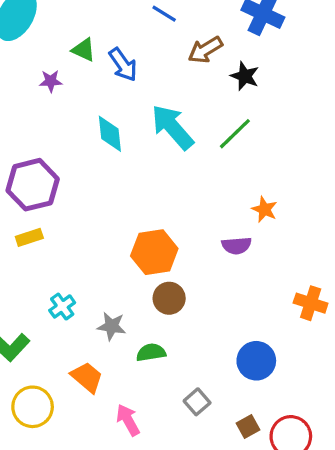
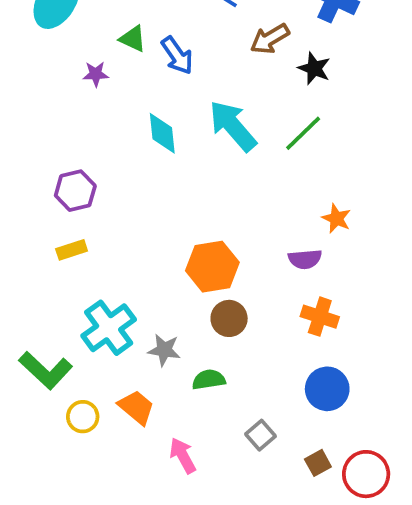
purple hexagon: (33, 185) -> (75, 191), size x0.7
orange cross: (311, 303) -> (320, 317), moved
cyan cross: (62, 306) -> (109, 328), size x1.8
yellow circle: (33, 407) -> (83, 417), moved, size x0.7

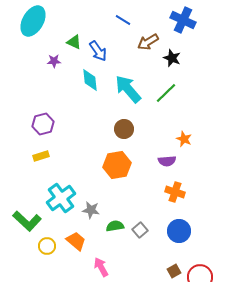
cyan diamond: (162, 133) -> (90, 80), moved
brown circle: (229, 318) -> (124, 129), moved
gray square: (261, 435) -> (140, 230), moved

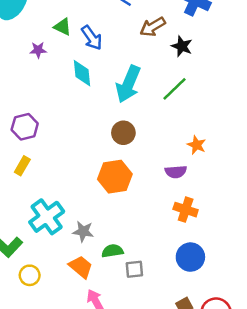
cyan arrow: (128, 89) -> (128, 84), turned -116
yellow rectangle: (41, 156) -> (22, 166), turned -42
gray square: (140, 230) -> (134, 269), moved, turned 35
orange trapezoid: (76, 241) -> (81, 267), moved

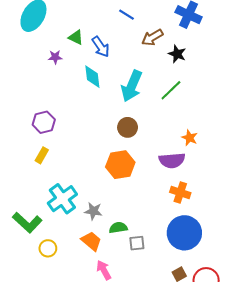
purple semicircle: (176, 172) -> (172, 160), size x1.4
blue circle: (190, 257) -> (184, 233), size x1.4

